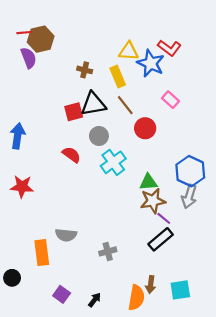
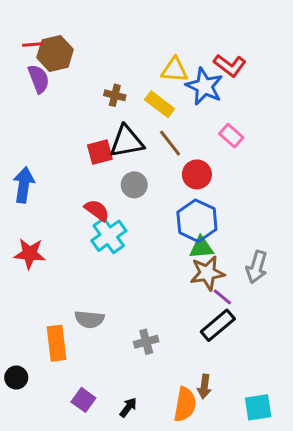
yellow rectangle: (118, 77) -> (160, 104), turned -30
cyan cross: (113, 162) -> (109, 236), moved
blue hexagon: (190, 171) -> (197, 221), moved
cyan square: (180, 290) -> (258, 407), moved

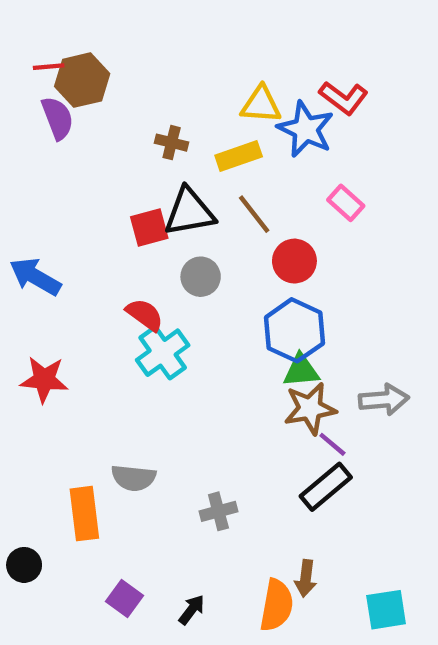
yellow rectangle: (160, 104) -> (239, 156), turned -56
blue arrow: (24, 185) -> (35, 277), turned -68
gray arrow: (257, 267) -> (384, 400), turned -112

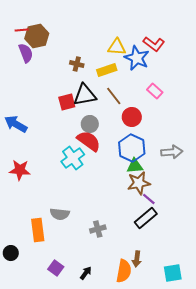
red semicircle: (145, 315) -> (89, 141), moved, size x1.4
gray arrow: (384, 400) -> (172, 152), moved

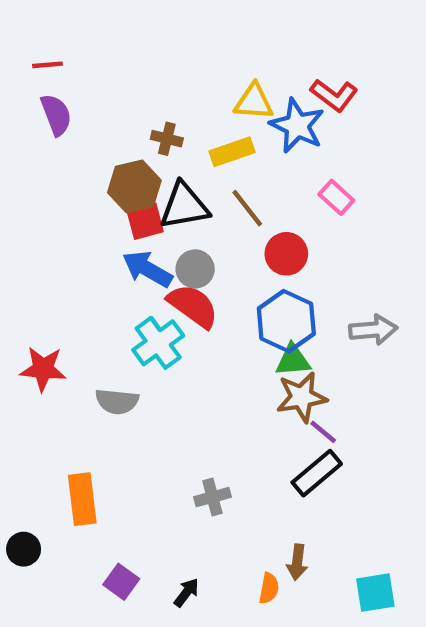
brown hexagon: (37, 36) -> (134, 186), moved
blue arrow: (16, 124) -> (147, 269), moved
gray semicircle: (60, 214) -> (117, 401), moved
orange semicircle: (124, 271) -> (269, 588), size x0.6

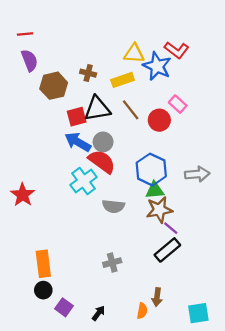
brown hexagon: (134, 186) -> (54, 86), moved
red circle: (286, 254) -> (159, 120), moved
red star: (43, 369) -> (23, 195), turned 30
gray semicircle: (117, 401) -> (113, 206), moved
black circle: (24, 549) -> (43, 290), moved

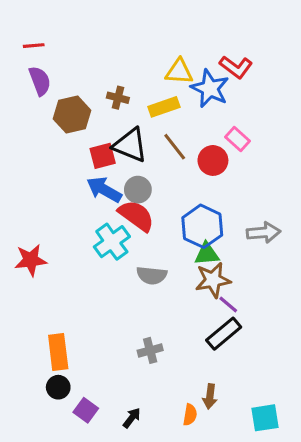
black triangle: (97, 109) -> (130, 145), turned 32
red star: (23, 195) -> (31, 260), turned 30

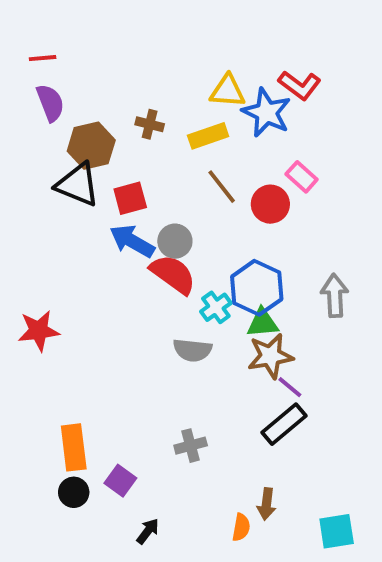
black triangle: (130, 145) -> (78, 185), moved
gray arrow: (264, 232) -> (335, 296), turned -88
cyan cross: (112, 242) -> (216, 307), moved, size x0.7
purple square: (86, 410) -> (120, 481), moved
black arrow: (132, 418) -> (148, 531), moved

